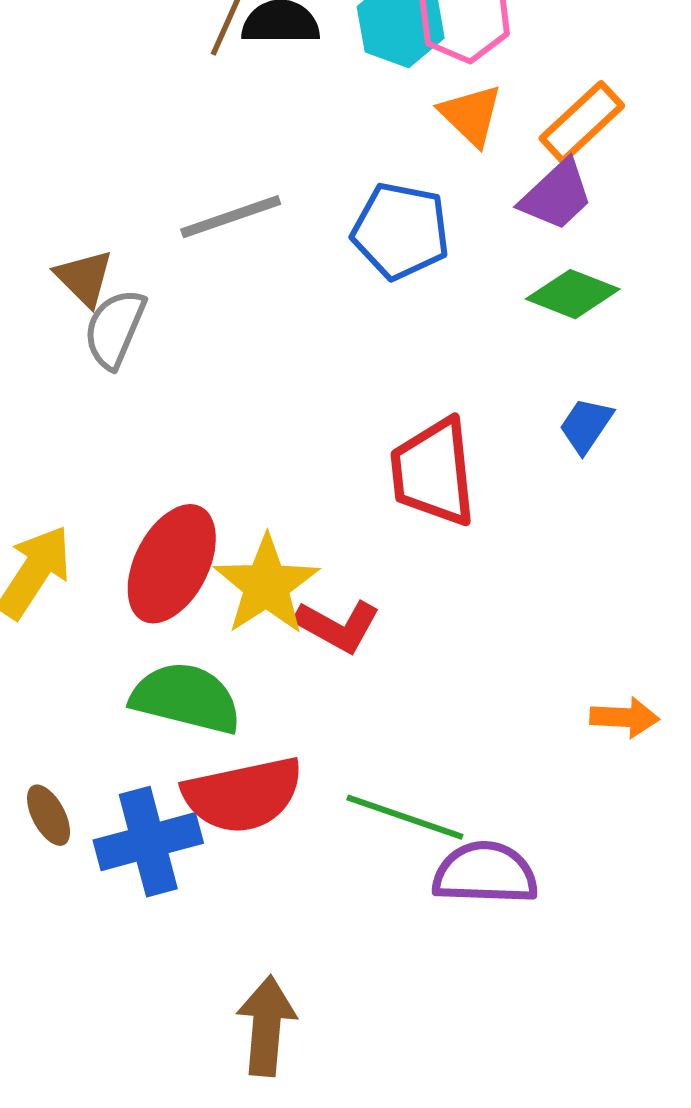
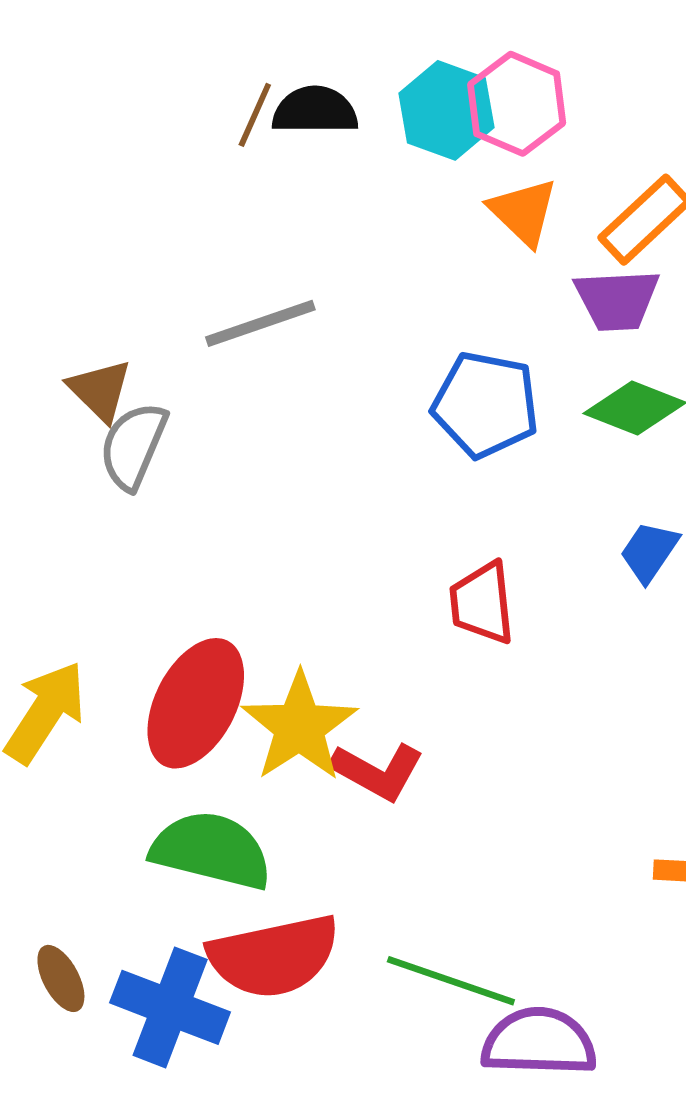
purple trapezoid: (556, 195) -> (617, 300), turned 40
blue pentagon: (401, 231) -> (485, 405), moved
red trapezoid: (433, 472) -> (482, 603), size x0.7
blue cross: (148, 842) -> (170, 1007), turned 36

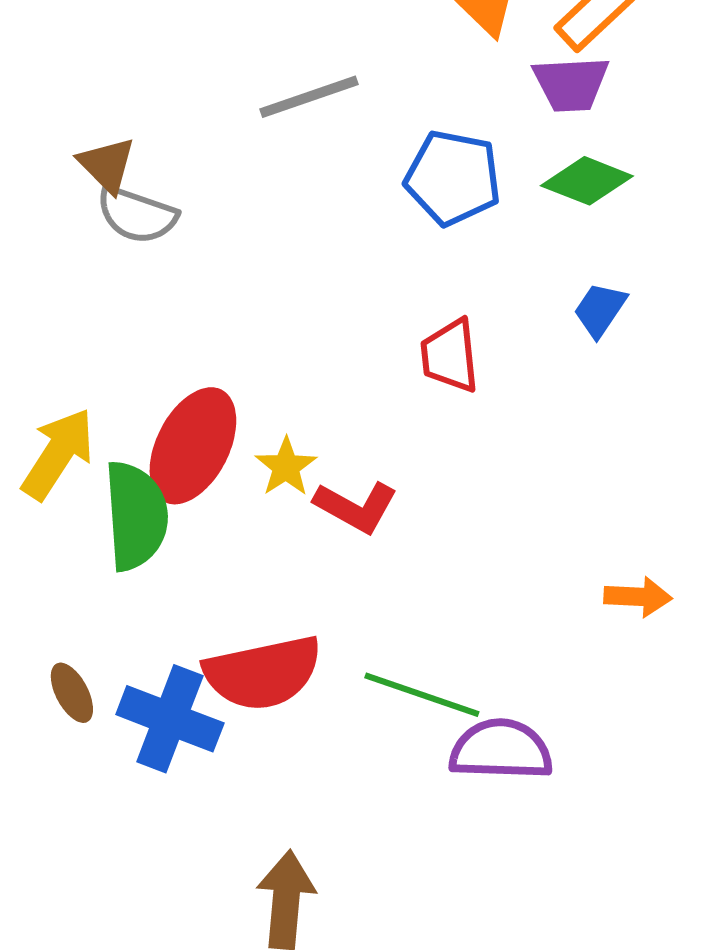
gray line: (260, 323) -> (309, 97), moved
gray semicircle: (133, 446) -> (137, 215), turned -94
yellow star: (299, 727) -> (286, 467), size x0.6
green semicircle: (211, 850) -> (136, 516), moved, turned 72

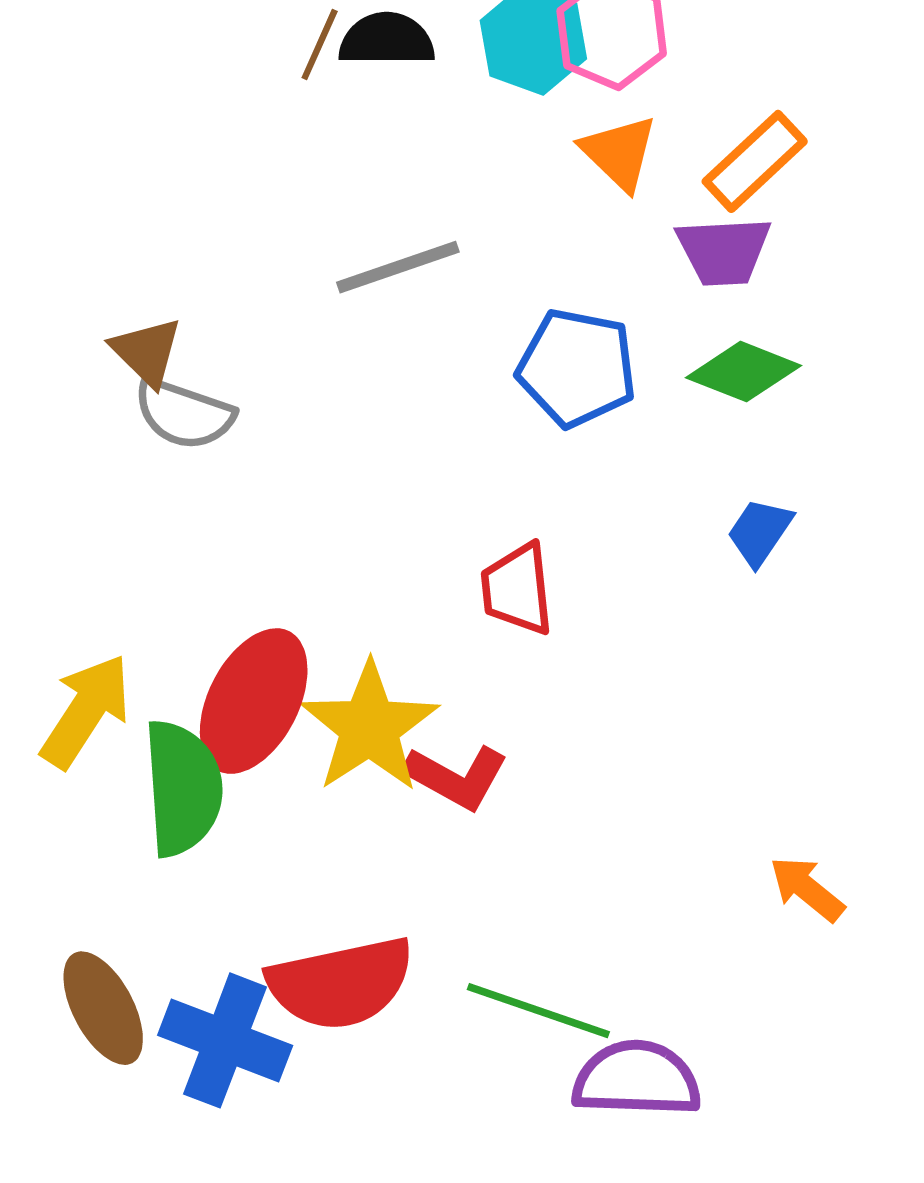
red trapezoid: (450, 356) -> (517, 589), moved
yellow star: (286, 467) -> (369, 727), size x1.8
orange arrow: (638, 597) -> (807, 889), turned -144
brown ellipse: (72, 693) -> (103, 1008), size x1.5

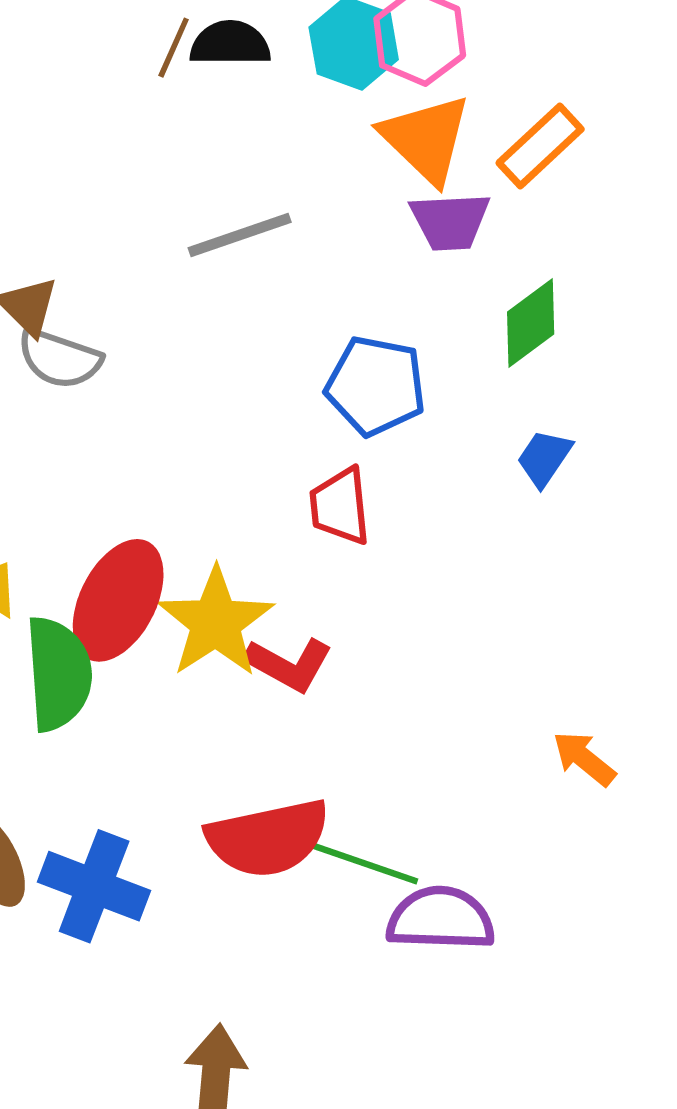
orange triangle: (619, 153) -> (426, 139), size x1.4
purple trapezoid: (724, 251) -> (450, 221), moved
blue pentagon: (577, 368) -> (376, 386), moved
green diamond: (743, 372) -> (531, 323), turned -58
red semicircle: (341, 983) -> (268, 838), moved

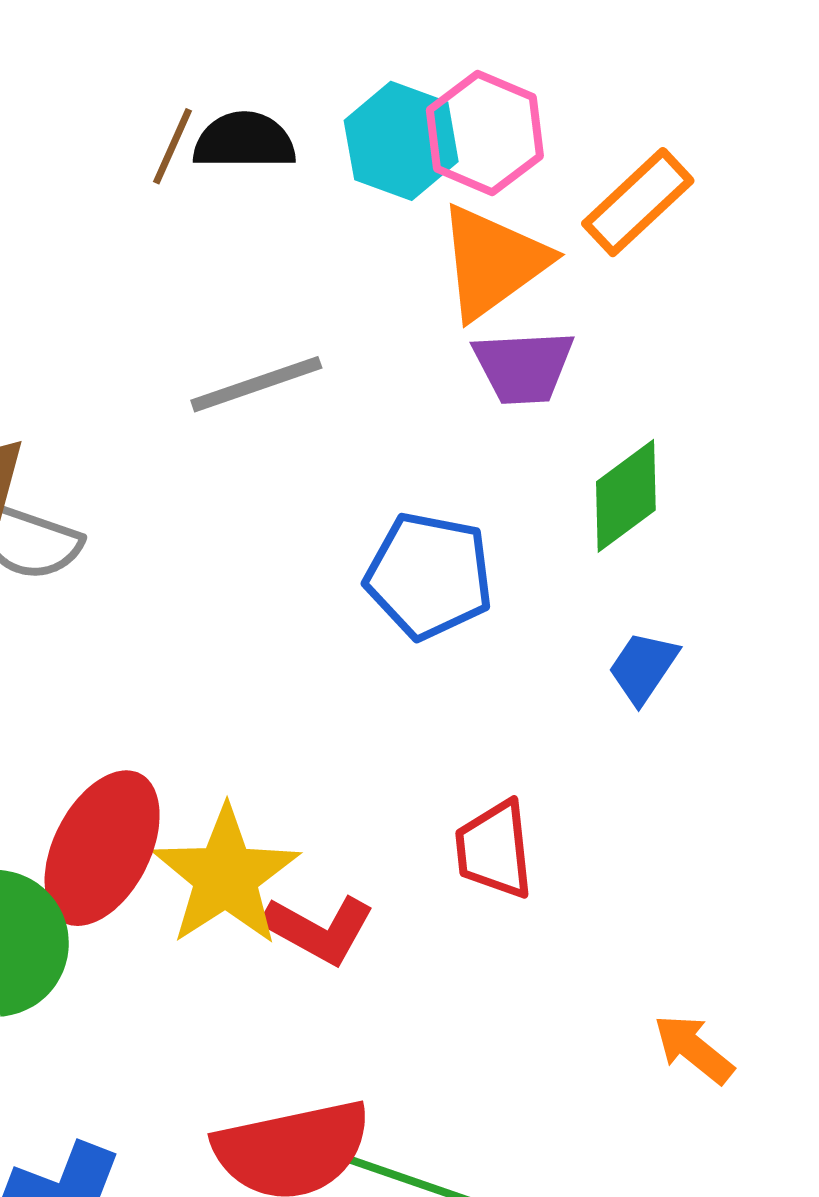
orange triangle: (426, 139) -> (493, 262), turned 40
orange rectangle: (540, 146) -> (638, 202), moved
red trapezoid: (340, 506) -> (494, 849), moved

